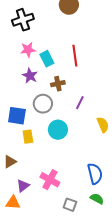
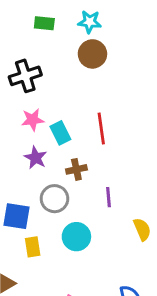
purple line: (80, 103) -> (109, 197), turned -32

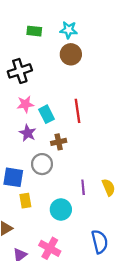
purple line: (109, 197) -> (83, 187), moved
cyan circle: (76, 237) -> (61, 210), moved

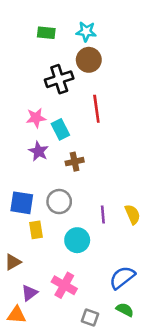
black cross: (20, 71) -> (59, 79), moved
red line: (77, 111) -> (96, 109), moved
gray circle: (42, 164) -> (59, 202), moved
blue semicircle: (100, 242) -> (122, 278), turned -115

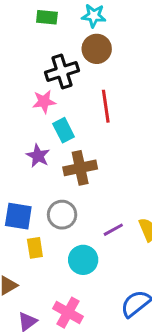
pink star: (36, 118) -> (44, 102), moved
brown cross: (75, 162) -> (80, 168), size x1.5
purple line: (103, 214) -> (113, 230), turned 66

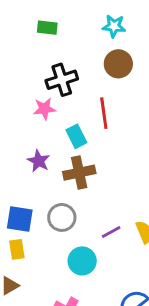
cyan star: (94, 16) -> (114, 26), moved
brown circle: (97, 49) -> (118, 64), moved
cyan rectangle: (64, 130) -> (76, 136), moved
yellow rectangle: (35, 248) -> (17, 249), moved

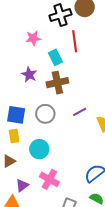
black cross: (62, 80) -> (60, 15), moved
purple line: (111, 232) -> (80, 112), moved
cyan circle: (82, 261) -> (39, 149), moved

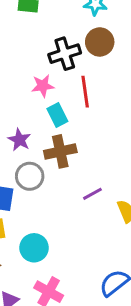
pink star: (33, 38) -> (43, 86), moved
gray circle: (45, 114) -> (30, 176), moved

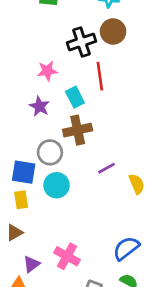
pink star: (43, 86) -> (47, 71), moved
purple star: (19, 140) -> (39, 106), moved
cyan circle: (34, 248) -> (57, 185), moved

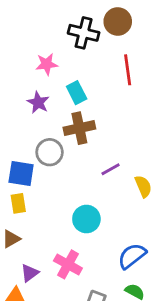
black cross: (81, 42) -> (84, 33), turned 32
red line: (100, 76) -> (128, 70), moved
cyan circle: (57, 185) -> (86, 219), moved

